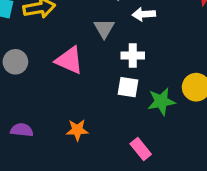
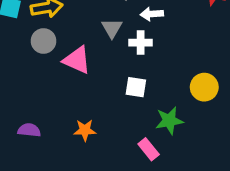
white cross: (133, 55) -> (141, 43), moved
gray circle: (15, 62) -> (43, 41), moved
green star: (161, 101) -> (169, 121), moved

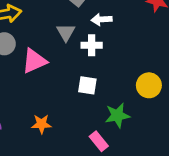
pink triangle: (77, 60) -> (34, 61), turned -48

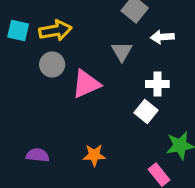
white cross: (92, 45) -> (157, 84), moved
white square: (87, 85) -> (146, 111), turned 30

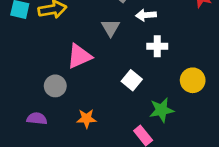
gray circle: (52, 64) -> (55, 86), moved
white cross: (157, 84) -> (157, 46), moved

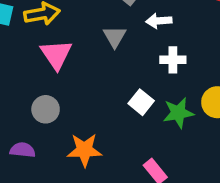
pink triangle: (79, 56) -> (56, 54), moved, turned -40
green star: (162, 110) -> (178, 113), moved
orange star: (86, 119) -> (84, 150), size x1.4

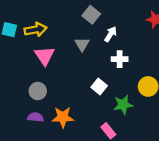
white arrow: (159, 21) -> (111, 34), turned 126
green star: (178, 113) -> (123, 105), moved
purple semicircle: (23, 150) -> (35, 117), moved

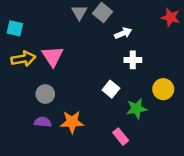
yellow arrow: (35, 30) -> (23, 59), moved
white arrow: (111, 34) -> (123, 33), turned 35
gray triangle: (82, 44) -> (79, 13), moved

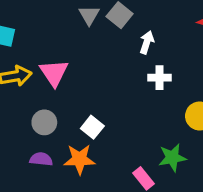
white arrow: (123, 33) -> (147, 42), turned -49
white square: (111, 89) -> (92, 127), moved
green star: (136, 109) -> (172, 158), moved

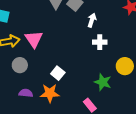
gray circle: (44, 122) -> (20, 65), moved
green star: (172, 158) -> (103, 82), moved, turned 30

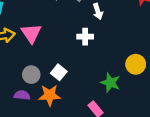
white arrow: (92, 20) -> (98, 11), turned 144
white cross: (100, 42) -> (85, 37), moved
gray circle: (20, 65) -> (31, 75), moved

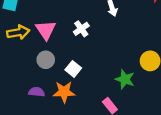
white cross: (85, 37) -> (81, 29), moved, turned -35
gray circle: (31, 75) -> (46, 60), moved

